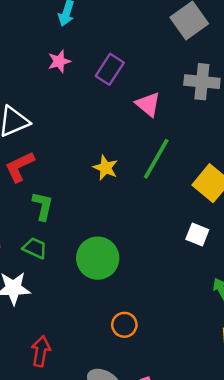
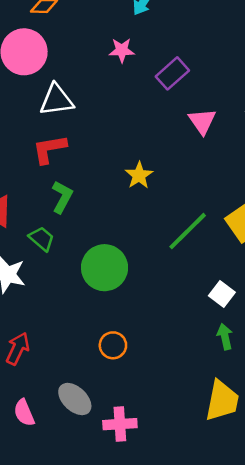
green line: (156, 159) -> (188, 231), moved
white square: (197, 234) -> (222, 294), moved

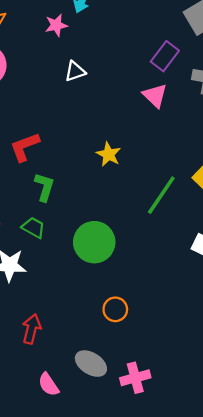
pink star: (122, 50) -> (56, 25), moved
purple rectangle: (172, 73) -> (165, 56), moved
white triangle: (57, 100) -> (75, 71), moved, size x0.7

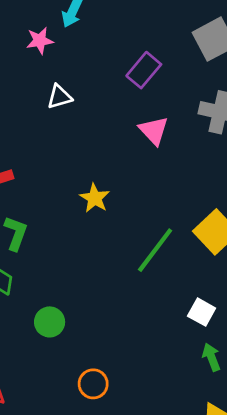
purple rectangle: (165, 56) -> (144, 70), moved
green circle: (94, 242) -> (50, 322), moved, size x0.6

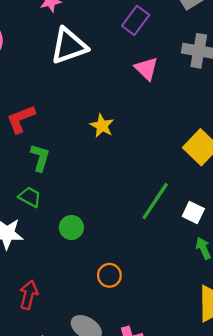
white triangle: (59, 97) -> (69, 46), size x1.8
green line: (155, 250) -> (155, 201), moved

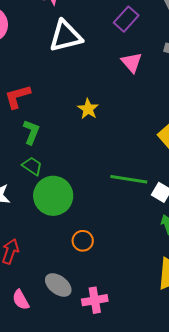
green trapezoid: (30, 197) -> (32, 166), moved
green line: (155, 201) -> (129, 179), turned 60
green circle: (71, 227) -> (53, 196), size x1.8

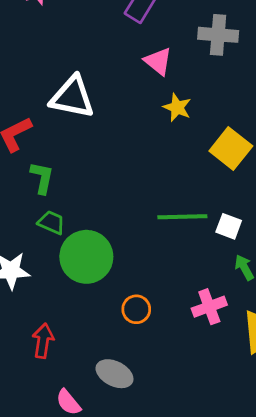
white triangle: (65, 36) -> (72, 97), moved, turned 36
yellow star: (88, 109) -> (177, 107), moved
pink cross: (95, 300) -> (209, 307), moved

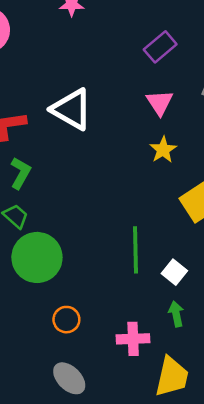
green line: (182, 217) -> (135, 250), turned 72
gray ellipse: (114, 374) -> (69, 378), moved

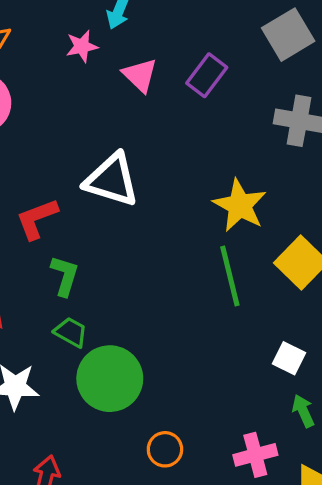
pink triangle: (160, 103) -> (140, 75), moved
yellow star: (163, 150) -> (240, 205), size x1.5
green line: (135, 250) -> (230, 276), moved

